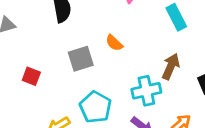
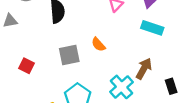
cyan rectangle: (176, 17) -> (152, 28), turned -50
cyan cross: (146, 91) -> (122, 87), turned -35

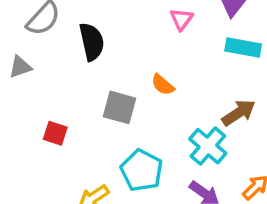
gray square: (69, 55) -> (120, 107), turned 35
brown arrow: (144, 69) -> (239, 113), turned 35

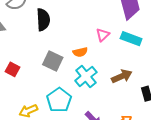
pink triangle: (181, 19) -> (103, 35), moved
orange semicircle: (163, 85) -> (80, 52), turned -64
cyan cross: (208, 146) -> (86, 76), moved

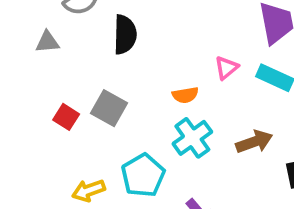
gray square: (53, 61) -> (109, 108), moved

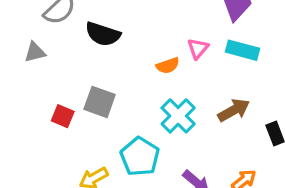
black semicircle: (125, 35) -> (103, 34), turned 116
orange semicircle: (185, 95) -> (168, 66), moved

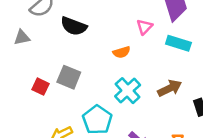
pink triangle: (198, 49) -> (144, 27), moved

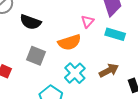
orange semicircle: (122, 52) -> (69, 42), size x1.6
gray square: (69, 77) -> (36, 56), moved

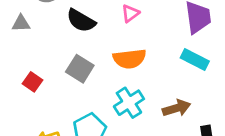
pink triangle: (88, 21) -> (130, 13), moved

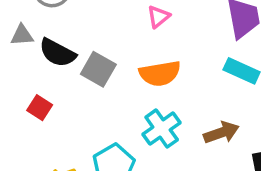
black semicircle: (81, 21) -> (57, 53), moved
gray square: (80, 69) -> (98, 69), moved

